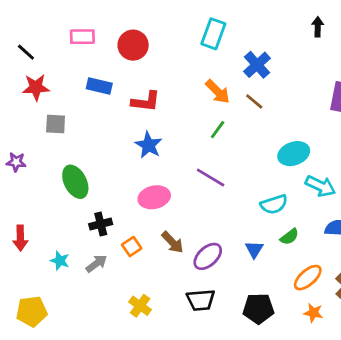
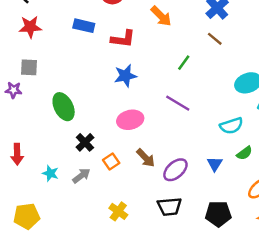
orange arrow: (218, 92) -> (161, 16), moved
gray square: (56, 124) -> (29, 67), moved
blue star: (149, 145) -> (125, 76), turned 30
black cross: (101, 224) -> (85, 142), turned -30

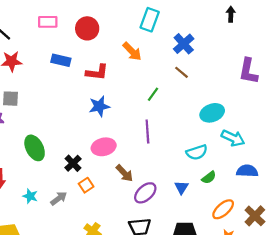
purple line: (178, 103) -> (147, 131), turned 55
green ellipse: (64, 107) -> (35, 148), moved
black cross: (85, 142) -> (73, 163), moved
brown arrow: (146, 158) -> (124, 173), moved

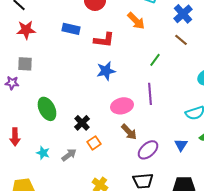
pink ellipse: (104, 147) -> (122, 106), moved

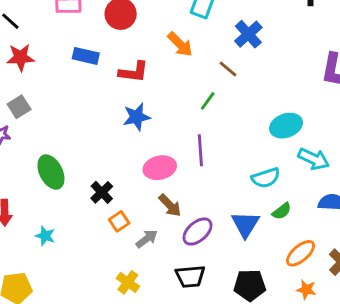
brown line: (181, 40) -> (228, 69), moved
gray square: (25, 64) -> (19, 107), turned -35
blue triangle: (181, 145) -> (245, 224), size x1.5
gray arrow: (69, 155) -> (147, 239), moved

